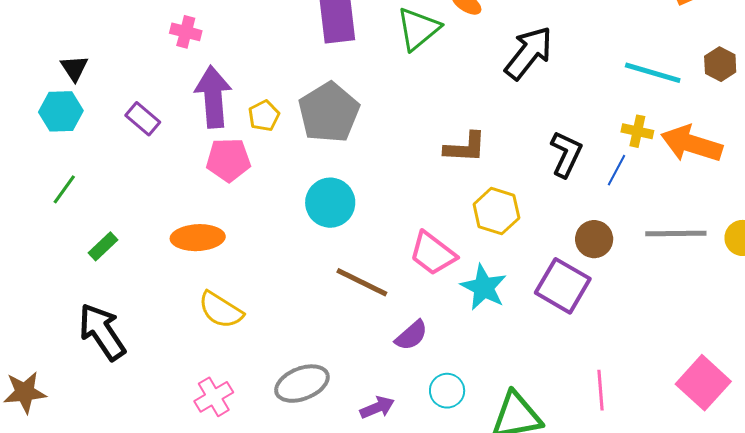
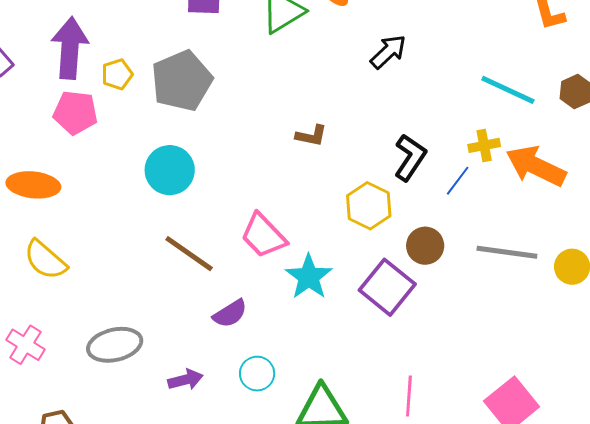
black arrow: (529, 53) -> (388, 52), size x0.7
yellow cross: (637, 131) -> (484, 145), turned -32
brown L-shape: (465, 147) -> (311, 136), size x0.7
yellow hexagon: (496, 211) -> (369, 206), moved
pink cross: (214, 397) -> (25, 345), turned -36

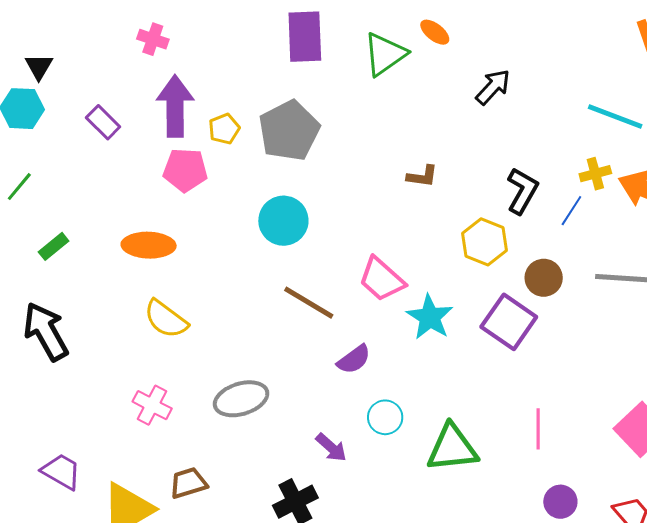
purple arrow: (185, 380) -> (331, 447), moved, turned 60

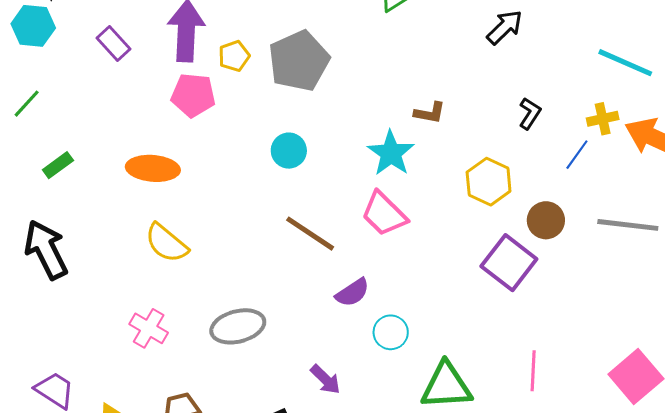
black L-shape: (522, 191) -> (530, 113), moved, size x0.7
cyan circle: (283, 221) -> (289, 151), size x0.7
cyan star: (430, 317) -> (391, 153), moved
cyan circle: (385, 417) -> (391, 332), moved

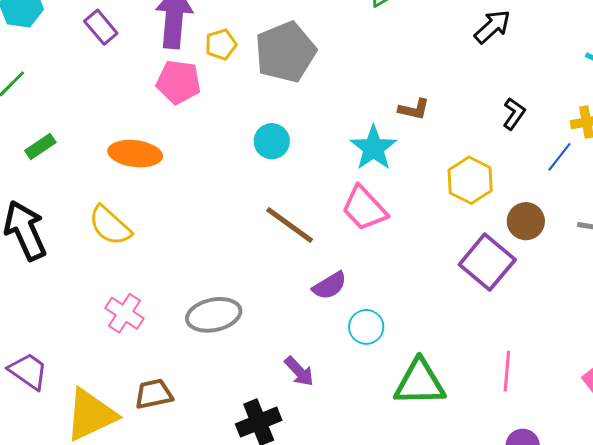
yellow semicircle: (166, 243) -> (110, 226), moved

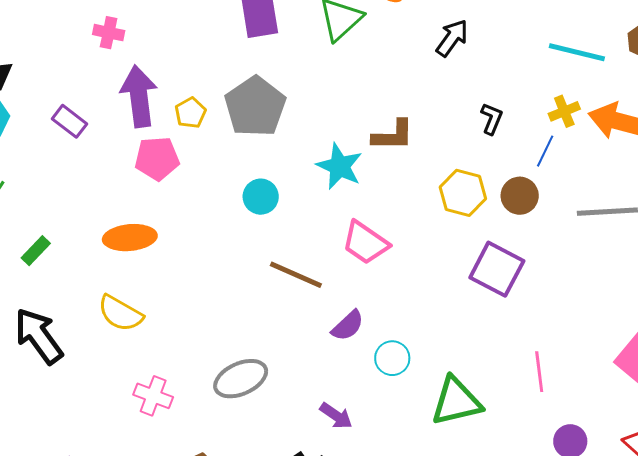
brown L-shape: (414, 109) -> (393, 135), size x1.4
cyan star: (374, 148) -> (339, 166), moved
brown circle: (526, 221) -> (520, 196), moved

